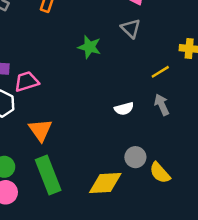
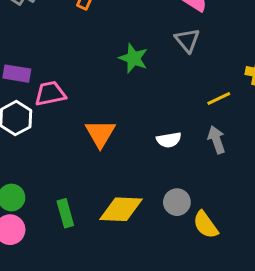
orange triangle: (40, 130) -> (100, 134), moved
green rectangle: (48, 175) -> (65, 213), size x0.6
yellow diamond: (105, 183) -> (121, 209), moved

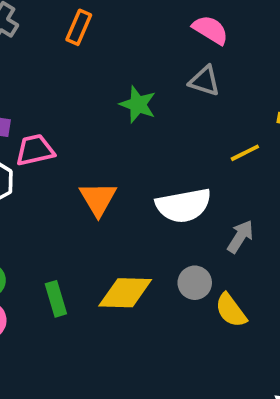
gray triangle: (187, 40) -> (205, 81), turned -32
white semicircle: (169, 140) -> (183, 205), size x1.8
gray arrow: (217, 140) -> (240, 237), moved, turned 52

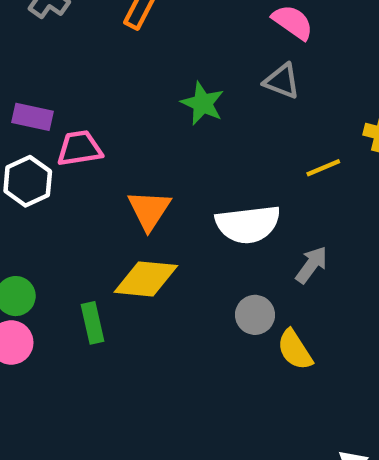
yellow diamond: (125, 293) -> (146, 279), moved

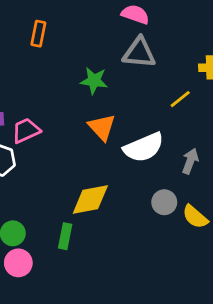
gray triangle: (282, 81) -> (139, 53), size x1.4
orange triangle: (149, 210) -> (102, 127), moved
green rectangle: (92, 323) -> (65, 236), turned 40

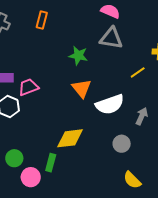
yellow semicircle: (195, 217) -> (132, 180), moved
pink circle: (18, 263) -> (31, 177), moved

